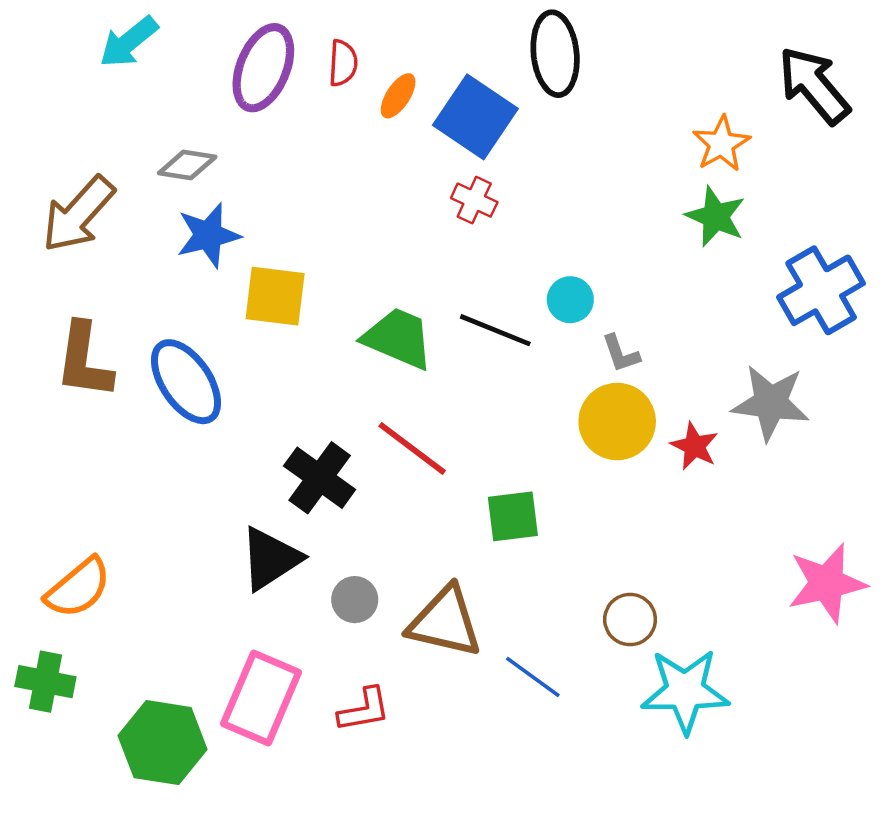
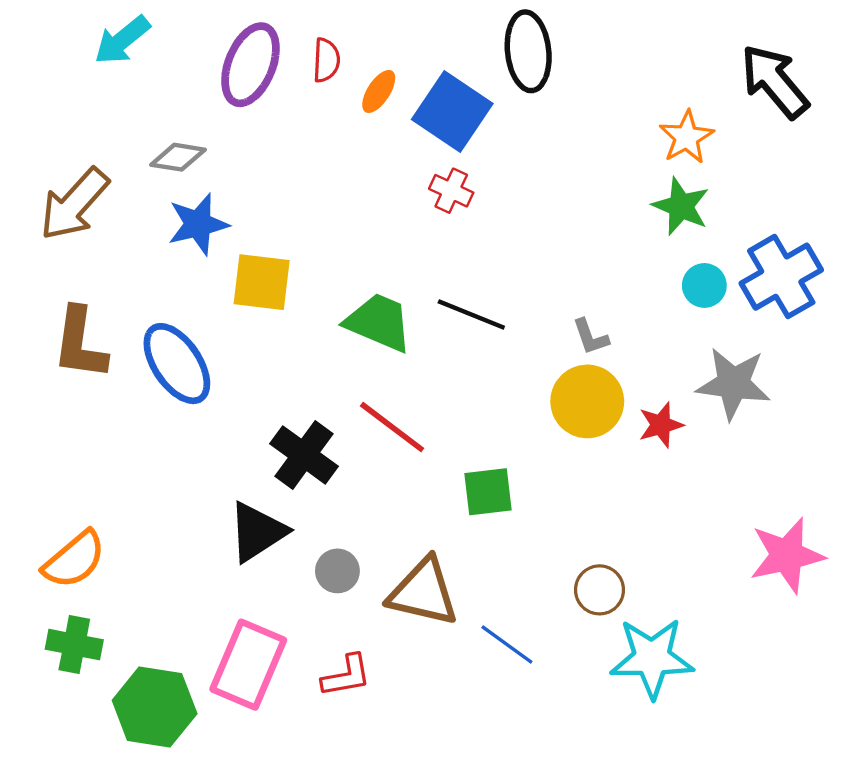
cyan circle: (570, 300) -> (704, 285), moved
red star: (694, 446) -> (661, 425), turned 30
green cross: (45, 682) -> (74, 645), moved

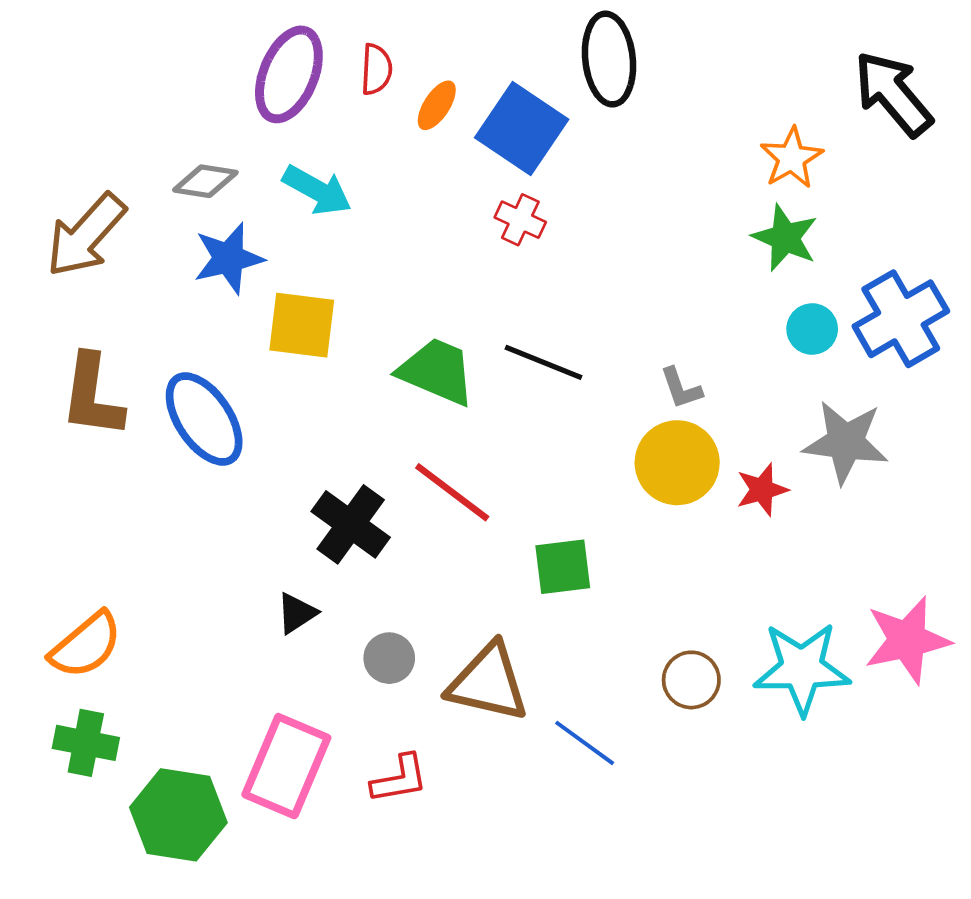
cyan arrow: (122, 40) -> (317, 190), moved, turned -112
black triangle: (257, 532) -> (297, 613), size x0.6
cyan star: (652, 658) -> (802, 668), moved

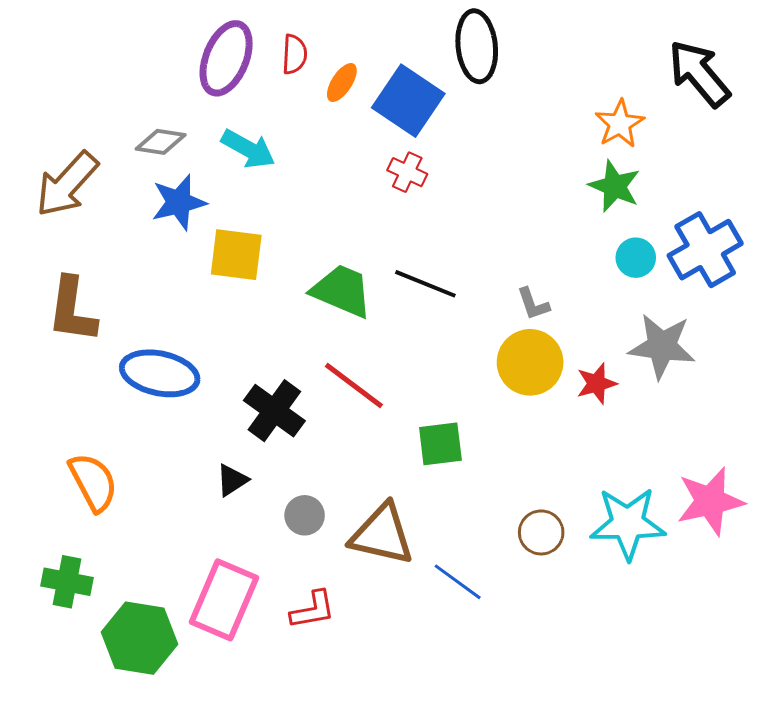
blue ellipse: (204, 419) -> (160, 373), moved, turned -44
orange semicircle: (86, 645) -> (93, 482), moved, turned -78

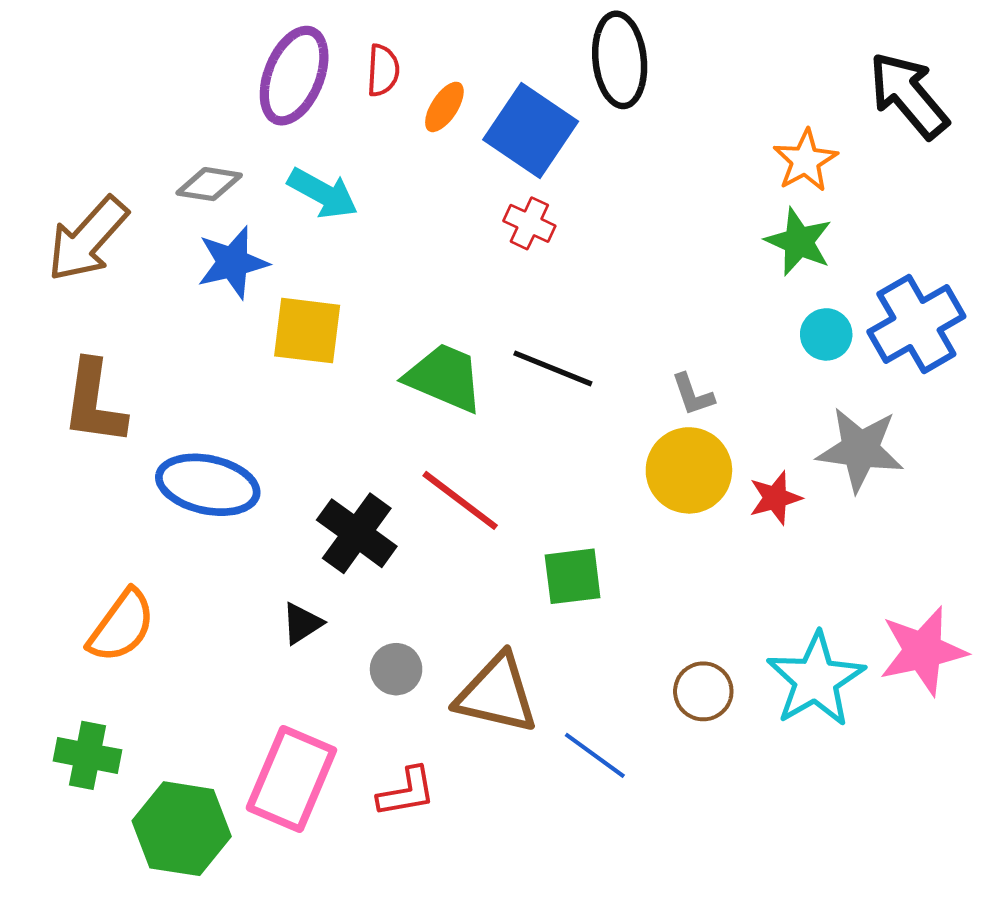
orange semicircle: (93, 482) -> (121, 626), turned 64
cyan star: (628, 523) -> (816, 680), turned -30

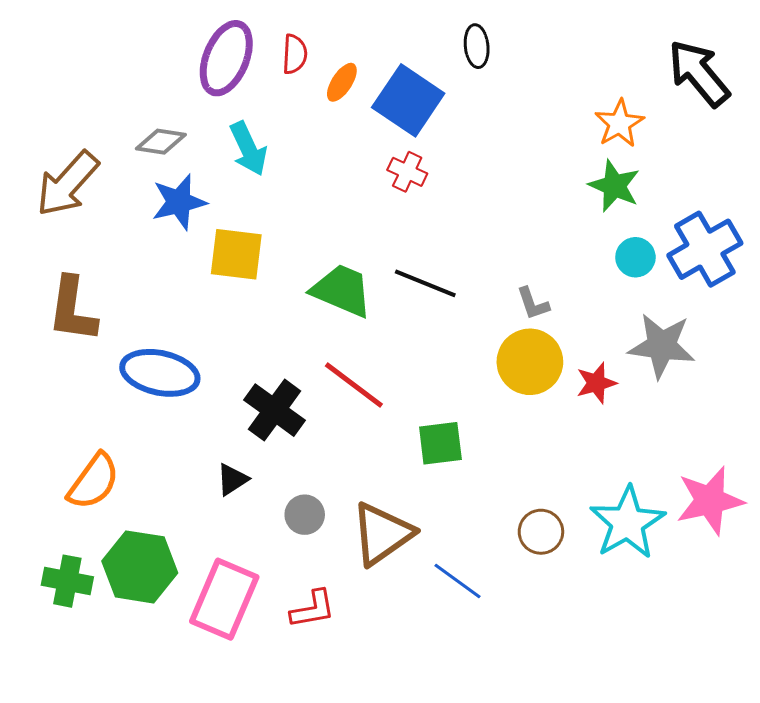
black ellipse: (620, 60) -> (477, 46), size x0.6
cyan arrow: (323, 193) -> (248, 149), turned 36
brown triangle: (497, 694) -> (382, 534), turned -48
green hexagon: (182, 829) -> (140, 567), moved

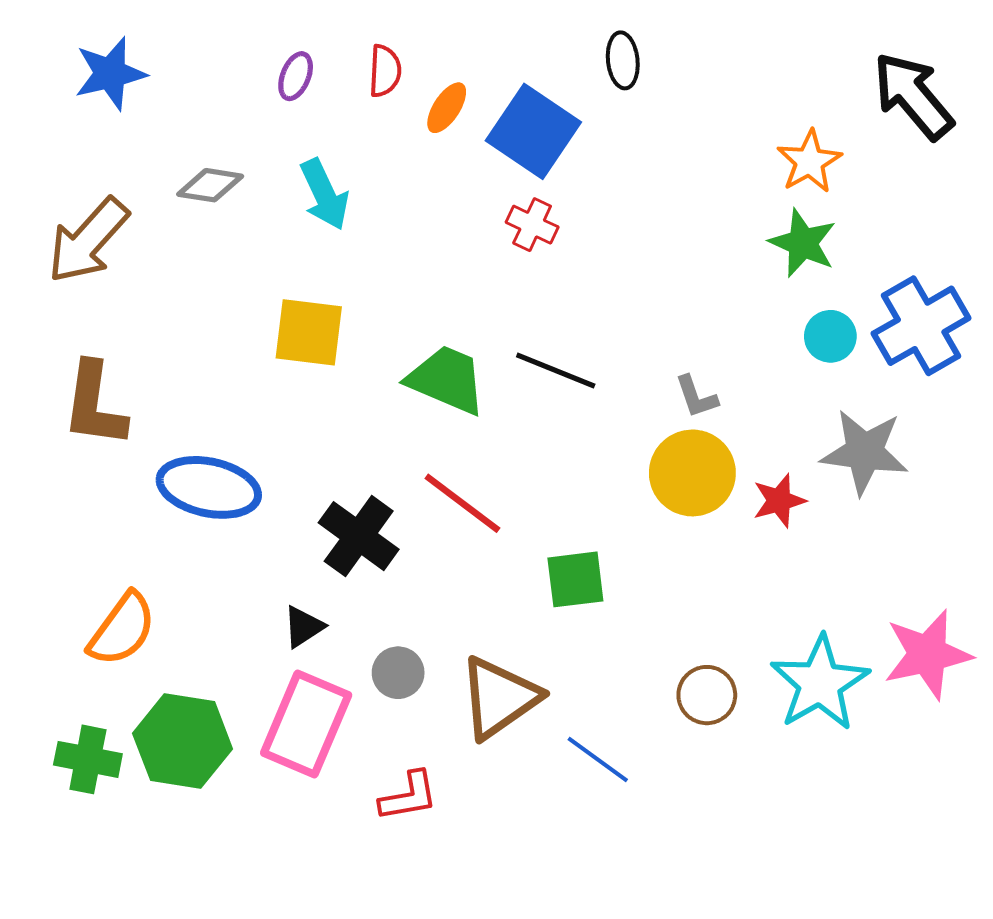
purple ellipse: (226, 58) -> (296, 76), size x0.5
blue star: (179, 202) -> (110, 74), moved
pink rectangle: (224, 599) -> (306, 724), moved

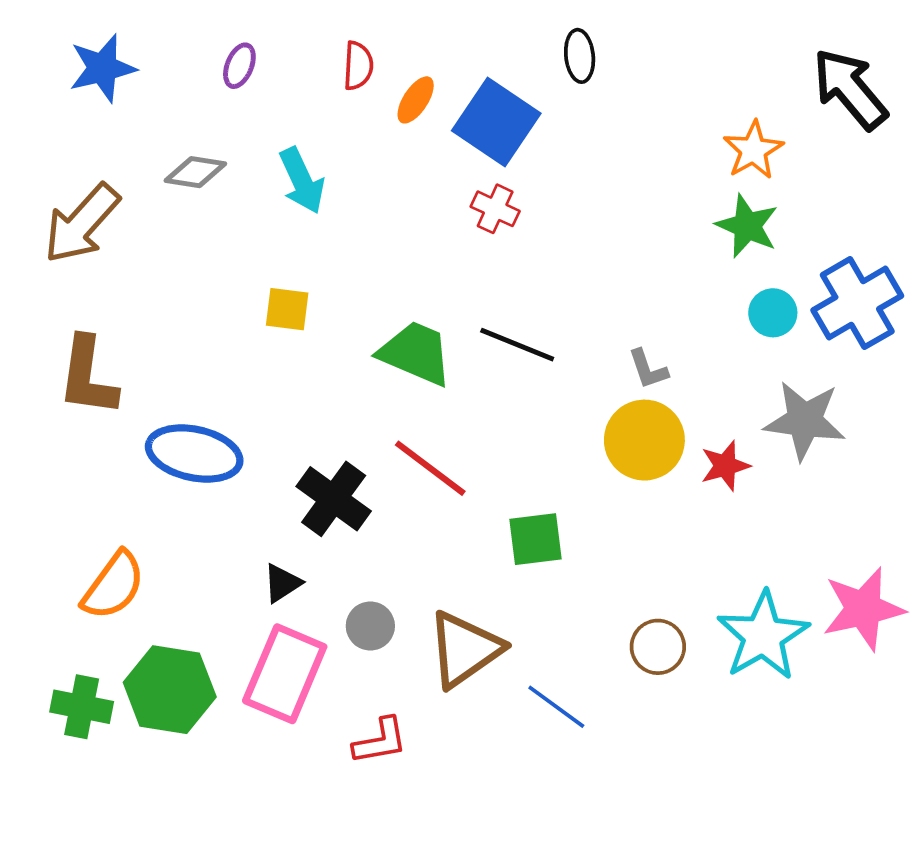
purple ellipse: (296, 76) -> (239, 66), moved
yellow square: (309, 332) -> (287, 309), size x0.7

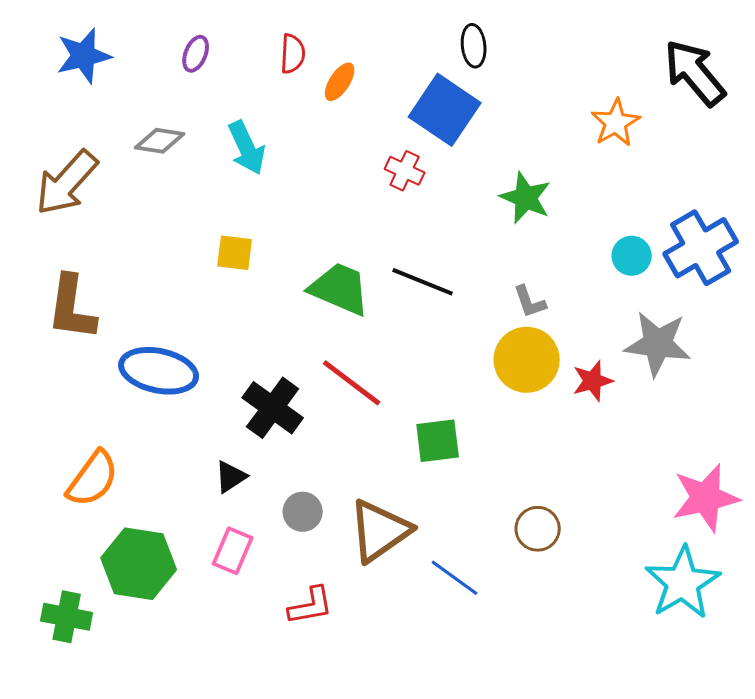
blue square: (496, 122) -> (445, 110), moved
green star: (747, 226) -> (526, 198), moved
cyan star: (763, 636) -> (683, 583), moved
pink rectangle: (285, 674) -> (233, 551), size x0.6
green cross: (82, 707) -> (67, 617), moved

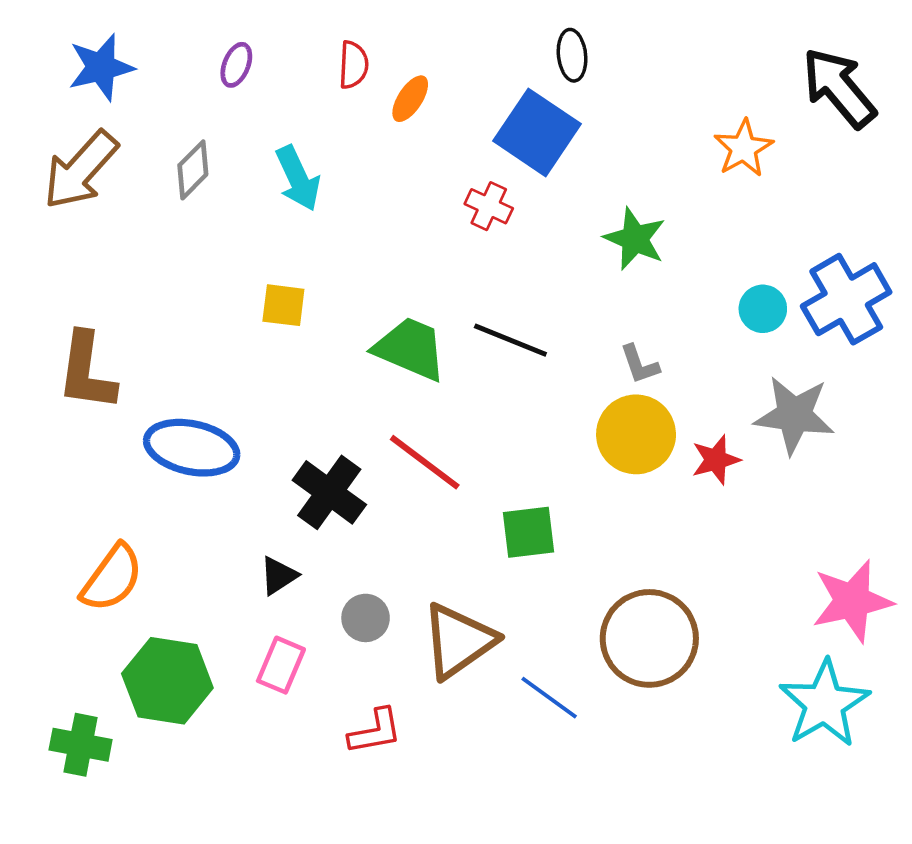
gray diamond: (160, 141) -> (193, 170), turned -54
brown arrow: (67, 183) -> (81, 170), moved
brown circle: (538, 529) -> (649, 638), size x1.8

